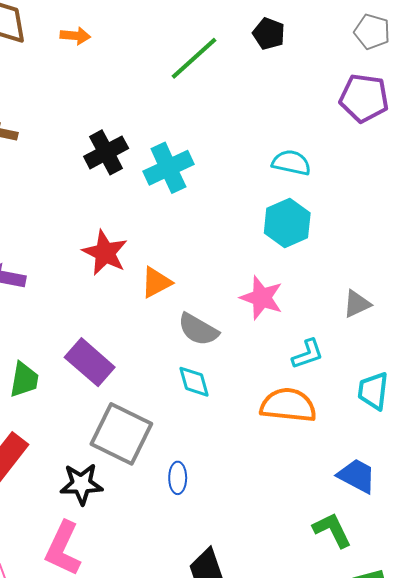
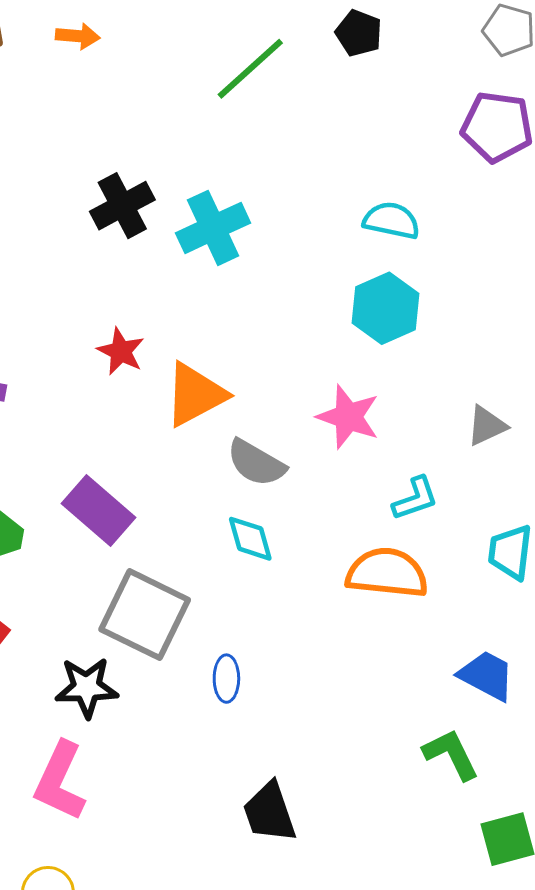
red star: (105, 253) -> (121, 351), size x0.7
orange triangle: (156, 282) -> (195, 394), size x1.4

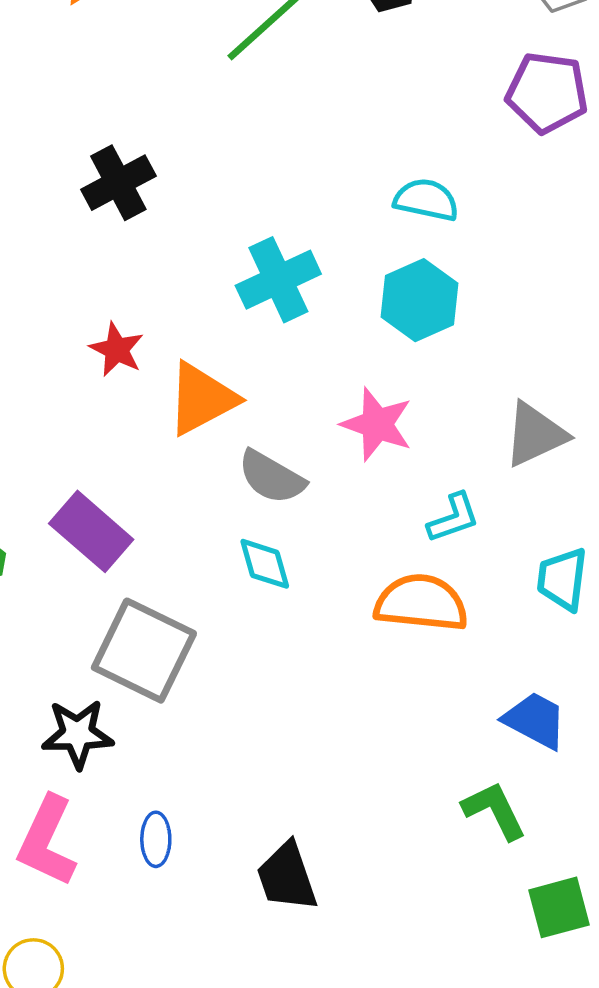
cyan cross: (213, 228) -> (278, 280), moved
gray triangle: (487, 426) -> (535, 434), size x1.4
blue ellipse: (226, 679) -> (156, 839), moved

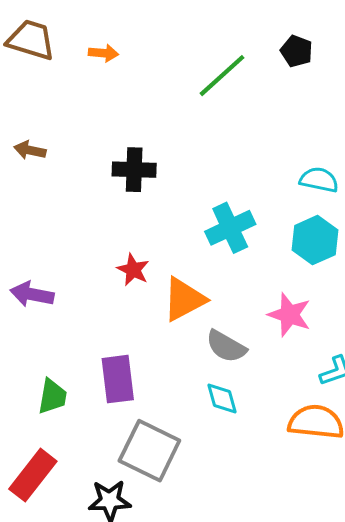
black cross: (118, 183) -> (134, 170), turned 30
purple rectangle: (91, 531) -> (118, 379), turned 42

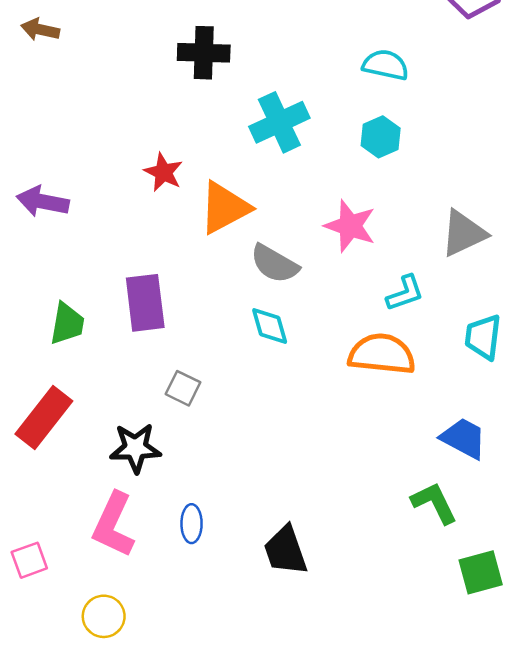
black cross: (134, 170) -> (204, 53), moved
cyan hexagon: (315, 240) -> (381, 137), size x0.7
gray square: (149, 451) -> (183, 388), size x0.5

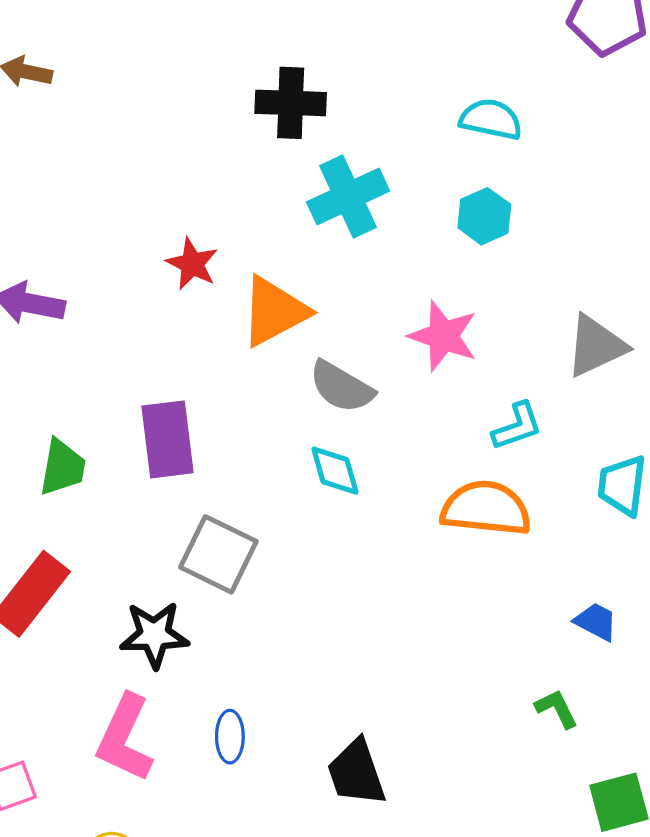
black cross: (204, 53) -> (291, 103), moved
gray square: (183, 388) -> (218, 554), size x1.6
blue trapezoid: (464, 438) -> (596, 622), size x0.7
green L-shape: (434, 503) -> (557, 709), size x0.7

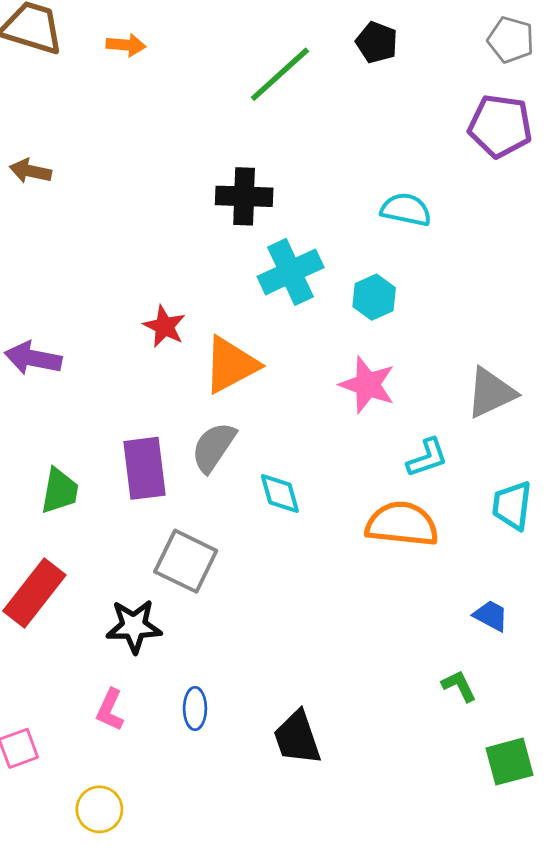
cyan hexagon: (484, 216) -> (374, 297), moved
gray semicircle: (342, 387) -> (214, 447), moved, turned 94
pink L-shape: (125, 738) -> (110, 710), size x0.6

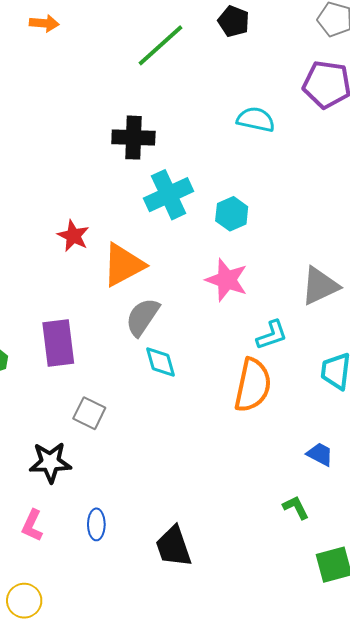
cyan semicircle: (406, 210) -> (256, 120), moved
gray semicircle: (214, 447) -> (142, 317), moved
orange semicircle: (402, 524) -> (253, 385), turned 96
gray square: (186, 561) -> (89, 413), size x0.7

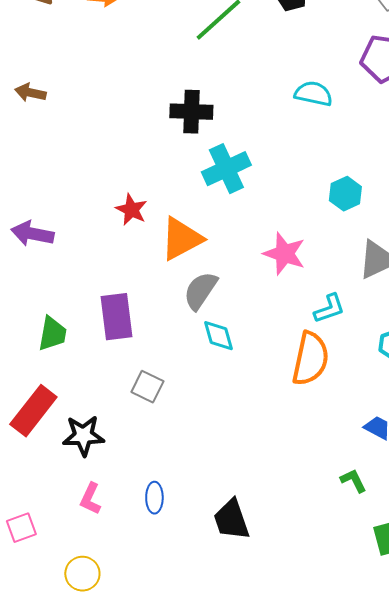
cyan hexagon: (232, 214) -> (345, 194), moved
black star: (50, 462) -> (83, 436), moved

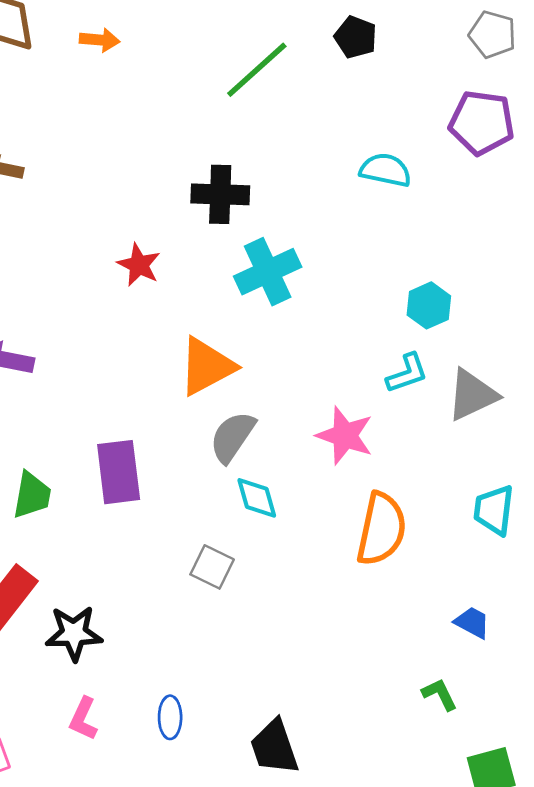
red star: (131, 210) -> (139, 265), moved
pink star: (284, 254) -> (345, 436), moved
cyan L-shape: (329, 309) -> (407, 373), moved
gray square: (147, 387) -> (212, 567), moved

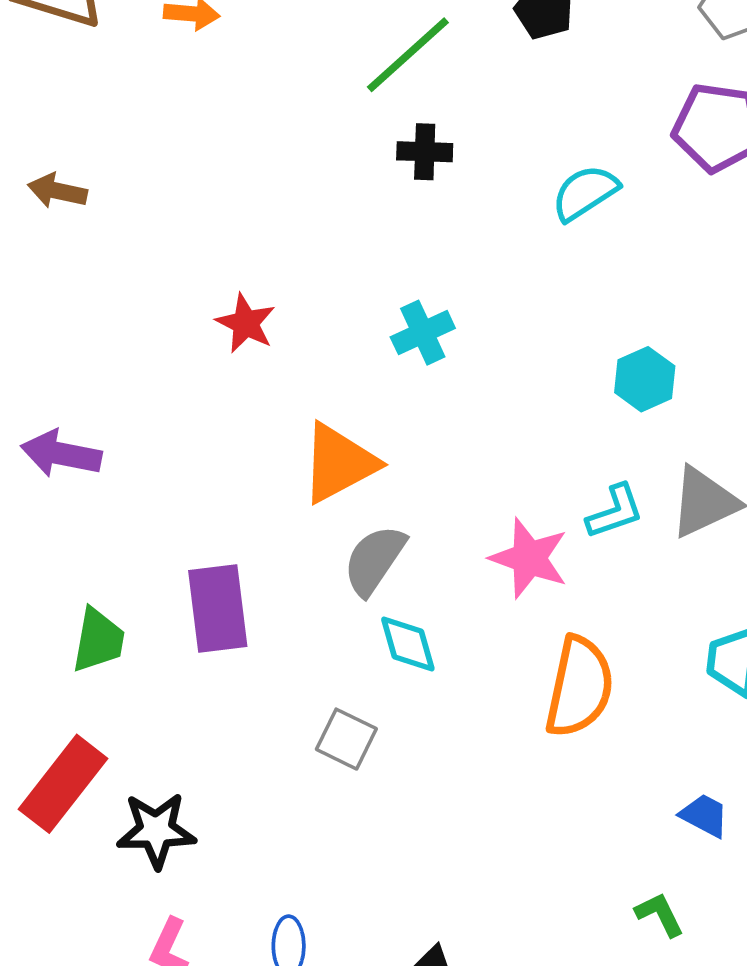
cyan semicircle: (385, 170) -> (585, 193), turned -45
black cross: (220, 194) -> (425, 152), moved, size x0.7
cyan cross: (268, 272) -> (423, 333), size x0.7
cyan L-shape: (407, 373) -> (615, 512), moved

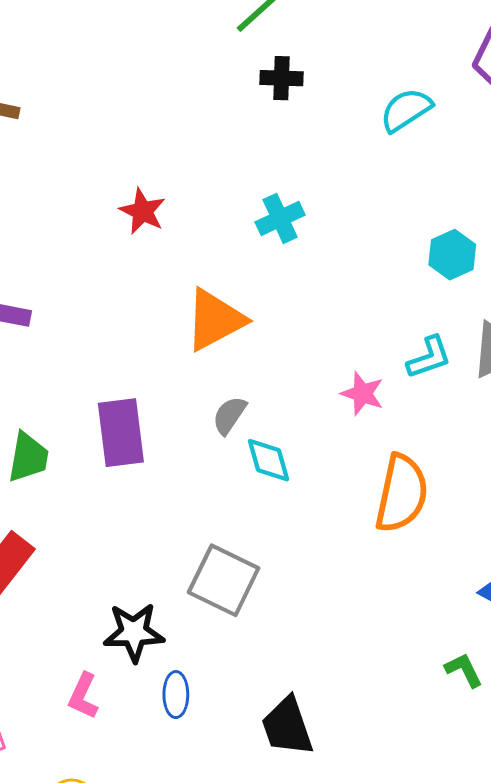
pink star: (529, 558) -> (363, 394), size x0.7
gray semicircle: (374, 560) -> (229, 415), moved, size x0.7
gray square: (346, 739) -> (224, 580), moved, size x1.5
black star: (156, 830) -> (134, 632), moved

